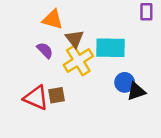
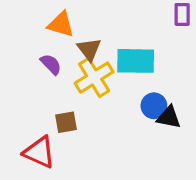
black triangle: (136, 91) -> (169, 117), turned 30
red triangle: (36, 98) -> (39, 152), moved

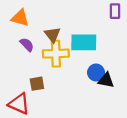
orange triangle: (61, 24) -> (20, 18), moved
yellow cross: (94, 78) -> (56, 54), turned 30

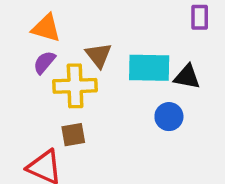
purple semicircle: (27, 45) -> (44, 62), moved, turned -96
yellow cross: (56, 54) -> (75, 86), moved
black triangle: (106, 80) -> (187, 77), moved

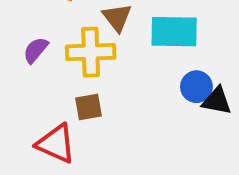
purple semicircle: (44, 62) -> (36, 50), moved
black triangle: (187, 77) -> (217, 101), moved

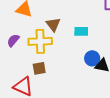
cyan rectangle: (174, 32) -> (81, 31), size x0.6

